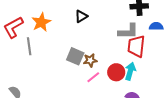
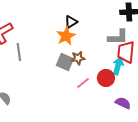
orange star: (41, 22) -> (66, 36), moved
brown star: (90, 60) -> (78, 58), moved
cyan arrow: (130, 71) -> (118, 66), moved

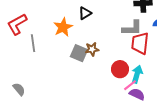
orange star: (66, 36) -> (63, 27), moved
cyan arrow: (118, 66) -> (137, 74), moved
pink line: (83, 83) -> (130, 85), moved

